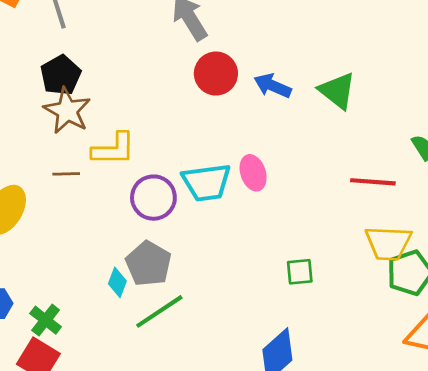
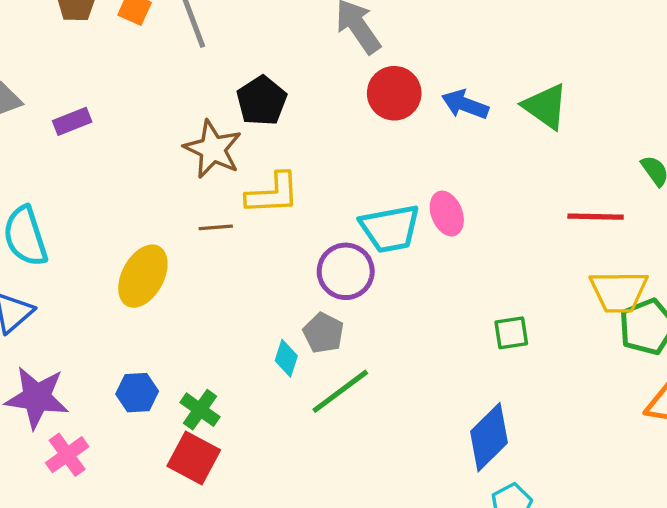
black pentagon: (61, 75) -> (262, 101), moved
purple circle: (153, 198) -> (346, 271), moved
gray pentagon: (148, 264) -> (323, 333), size x0.7

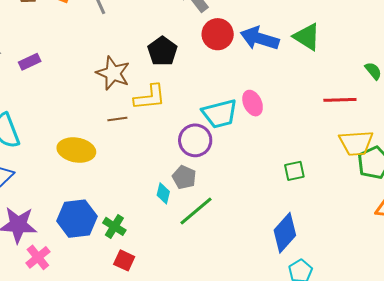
black pentagon: (262, 101) -> (162, 51), moved
blue arrow: (465, 104) -> (260, 38), size x1.4
yellow ellipse: (143, 276) -> (76, 150), turned 75
blue hexagon: (137, 393) -> (77, 219), size x1.6
red square: (194, 458) -> (124, 260), moved, size x0.7

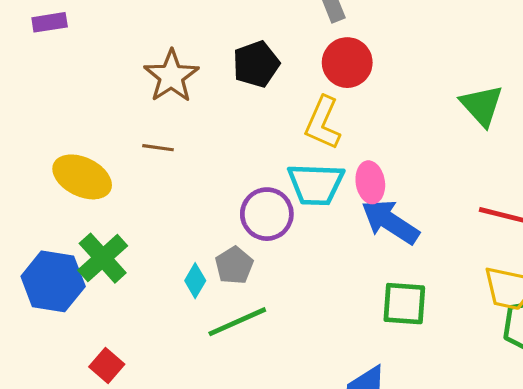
blue arrow: (260, 38) -> (390, 222), moved
yellow L-shape: (150, 97) -> (323, 123), moved, turned 104
green square: (294, 171) -> (404, 304), size x1.4
green cross: (114, 226) -> (103, 258), moved, size x1.4

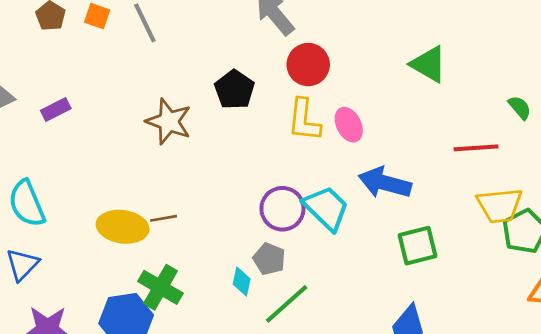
brown line: (158, 148) -> (164, 218), moved
pink ellipse: (370, 182) -> (349, 125), moved
cyan trapezoid: (316, 184) -> (326, 208), moved, turned -120

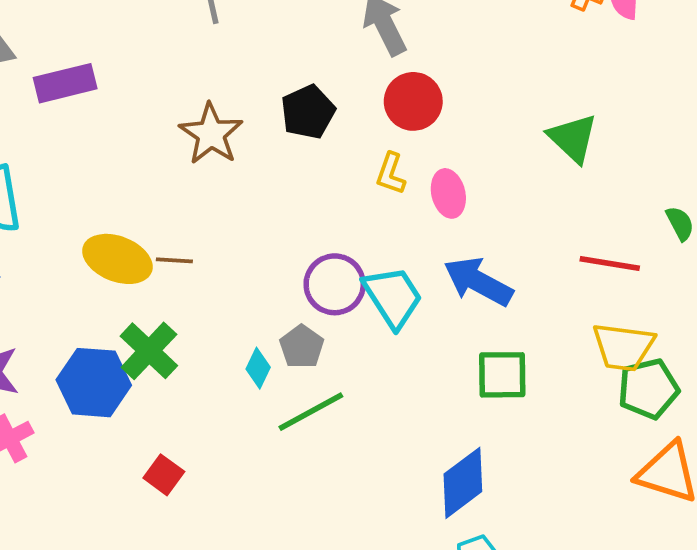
purple rectangle: (56, 110) -> (65, 83), size x1.5
yellow L-shape: (304, 120) -> (391, 174), size x0.7

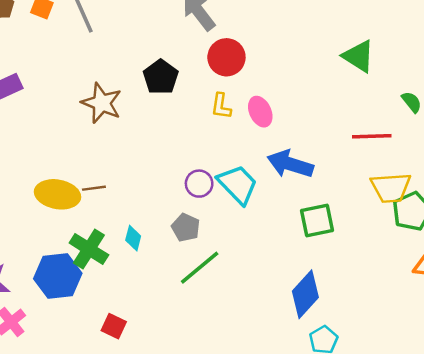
green triangle: (573, 138) -> (359, 56), moved
purple circle: (335, 284) -> (199, 184), size x0.7
cyan diamond: (258, 368) -> (133, 238), moved

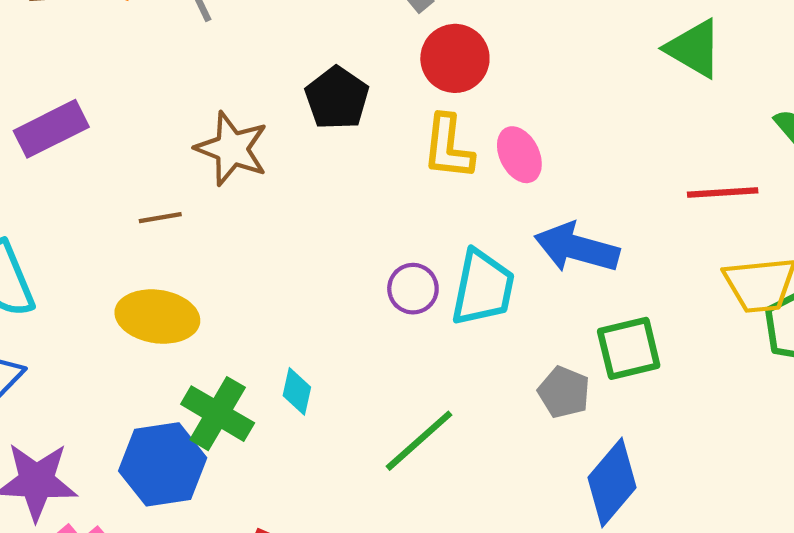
yellow L-shape: (221, 106) -> (448, 147), size x1.4
cyan trapezoid: (238, 184) -> (483, 288), turned 57
brown line: (94, 188) -> (160, 218), moved
gray pentagon: (186, 227) -> (564, 392), moved

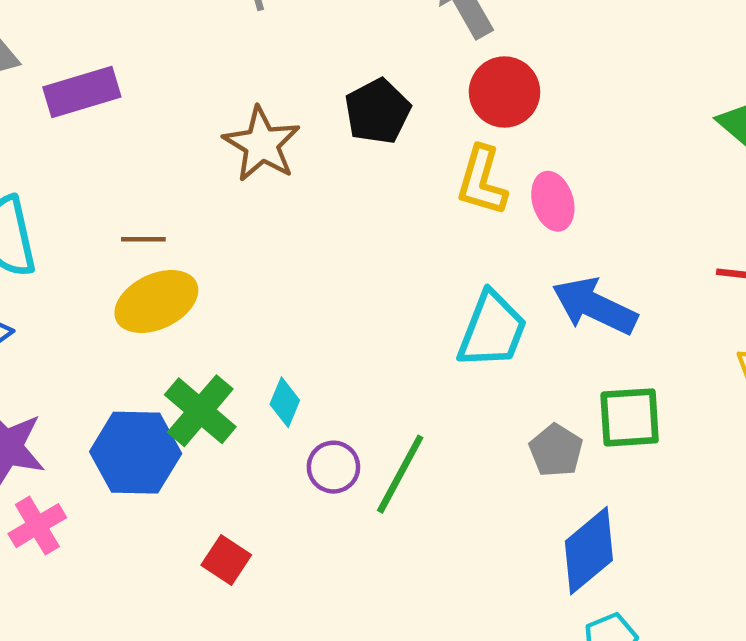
brown line: (160, 218) -> (143, 239), moved
purple circle: (413, 289) -> (333, 467), moved
yellow ellipse: (157, 317) -> (156, 302), turned -44
green line: (419, 441) -> (400, 474), turned -30

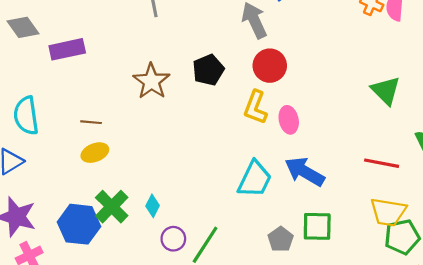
yellow ellipse: (156, 302) -> (95, 153), size x0.7

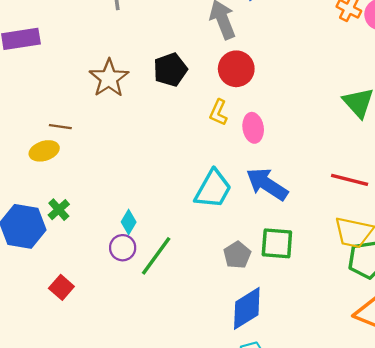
yellow L-shape: (255, 107) -> (218, 112), size x0.7
brown line: (91, 122) -> (60, 127), moved
cyan diamond: (153, 206) -> (129, 222), moved
green cross: (112, 207) -> (59, 210), size x0.6

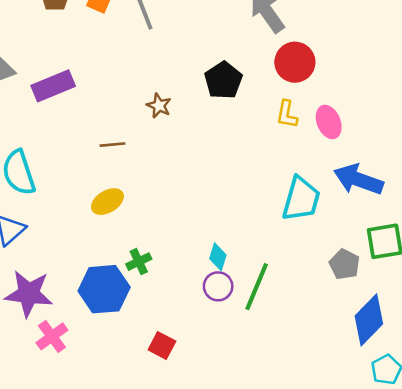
brown star: (109, 78) -> (159, 106), size x0.6
brown line: (60, 127) -> (112, 145), moved
green cross: (59, 210) -> (139, 262), turned 30

